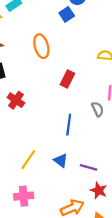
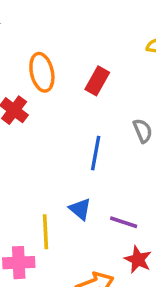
orange ellipse: (41, 46) -> (42, 72), moved
yellow line: (28, 160) -> (46, 232), moved, turned -40

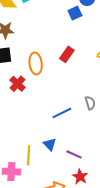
red rectangle: (97, 81) -> (67, 54), moved
blue line: (96, 153) -> (62, 113), turned 48

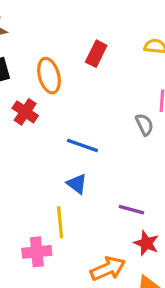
blue line: (62, 113) -> (82, 145), moved, turned 54
blue triangle: (50, 144) -> (77, 184), moved

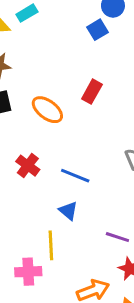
orange ellipse: (49, 76) -> (47, 110), turned -40
red cross: (25, 112) -> (28, 166), moved

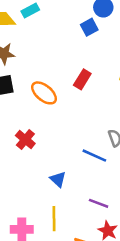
blue line: (75, 176) -> (94, 156), moved
yellow line: (51, 245) -> (54, 219), moved

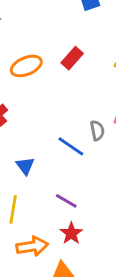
orange ellipse: (44, 93) -> (26, 66), turned -72

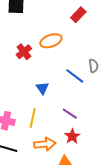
orange ellipse: (26, 66) -> (51, 41), moved

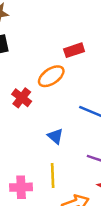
red rectangle: (78, 15) -> (74, 50), moved, turned 42

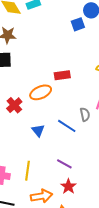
blue triangle: (55, 136) -> (38, 130), moved

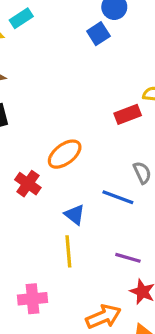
red rectangle: (62, 75) -> (128, 114), moved
yellow line: (28, 171) -> (68, 251), moved

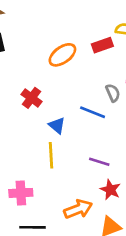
orange ellipse: (65, 154) -> (62, 55), moved
red cross: (28, 184) -> (31, 98), moved

